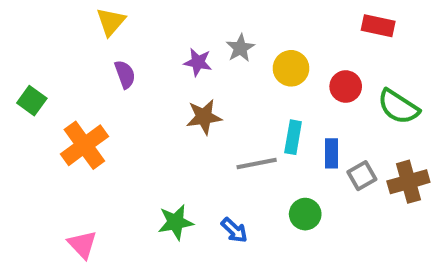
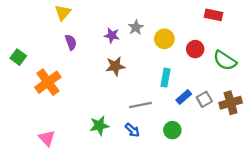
blue rectangle: (332, 153) -> (184, 97), moved, turned 49
gray line: (257, 163) -> (140, 105), moved
green circle: (305, 214) -> (172, 130), moved

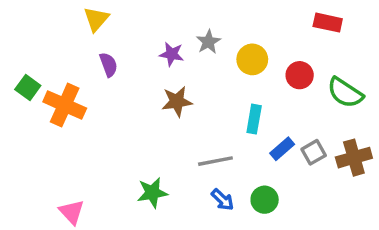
orange cross: (48, 82) -> (65, 105), moved, turned -30
blue arrow: (132, 130) -> (222, 200), moved

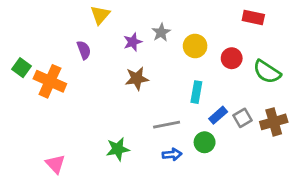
yellow triangle: (96, 19) -> (100, 15), moved
purple star: (172, 54) -> (133, 42), turned -30
blue arrow: (222, 200) -> (172, 154), turned -48
green circle: (265, 200) -> (205, 142), moved

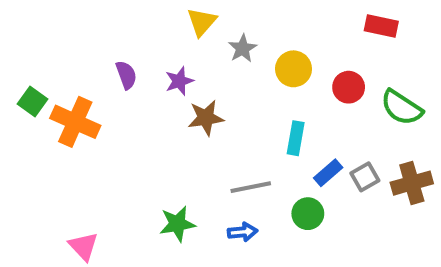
yellow triangle: (100, 15) -> (202, 22), moved
purple star: (133, 42) -> (179, 81), moved
blue arrow: (172, 154) -> (243, 232), moved

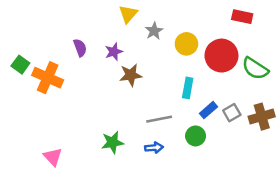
red circle: (349, 87) -> (221, 56), size x1.6

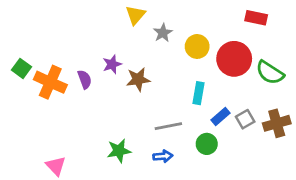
purple semicircle: (80, 48) -> (85, 79), moved
purple star: (114, 52) -> (112, 64), moved

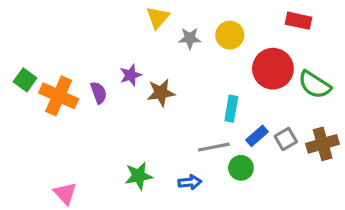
gray star: (163, 33) -> (190, 38), turned 30
yellow circle: (197, 46) -> (230, 35), moved
gray line: (168, 126) -> (214, 147), moved

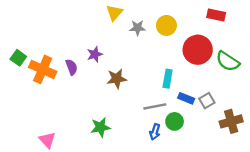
brown star: (161, 93) -> (117, 79), moved
blue rectangle: (257, 136) -> (186, 98), turned 63
brown cross: (323, 144) -> (231, 121), moved
blue arrow: (190, 182) -> (155, 132), moved, turned 112

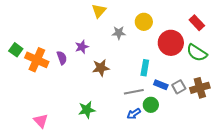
red rectangle: (216, 15) -> (197, 23), moved, turned 35
gray star: (137, 28) -> (119, 33), moved
brown cross: (231, 121) -> (200, 88), moved
blue arrow: (155, 132) -> (134, 114), turned 40

